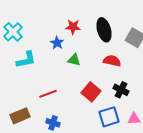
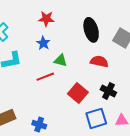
red star: (73, 27) -> (46, 19), moved
red line: (48, 94) -> (45, 77), moved

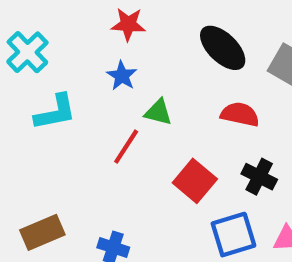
black ellipse: (91, 30) -> (223, 48), turned -30
red line: (45, 77) -> (126, 147), turned -36

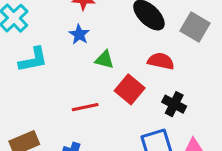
red line: (126, 147) -> (85, 107), moved, turned 45
red square: (195, 181) -> (130, 89), moved

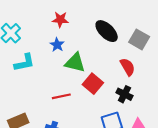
green triangle: (104, 60) -> (75, 63), size x1.5
red semicircle: (161, 61) -> (128, 67), moved, turned 48

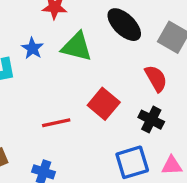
blue star: (57, 45) -> (32, 48), moved
green triangle: (75, 63) -> (77, 47), moved

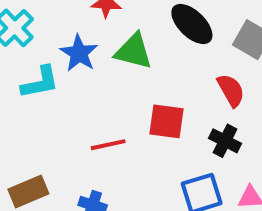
blue star: (32, 48) -> (79, 53), size x1.4
red square: (104, 104) -> (167, 121), turned -32

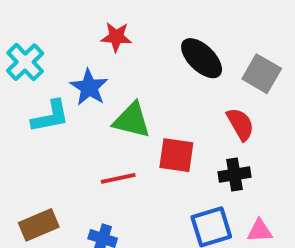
green triangle: (133, 51) -> (132, 120), moved
black cross: (225, 141) -> (235, 175), turned -36

